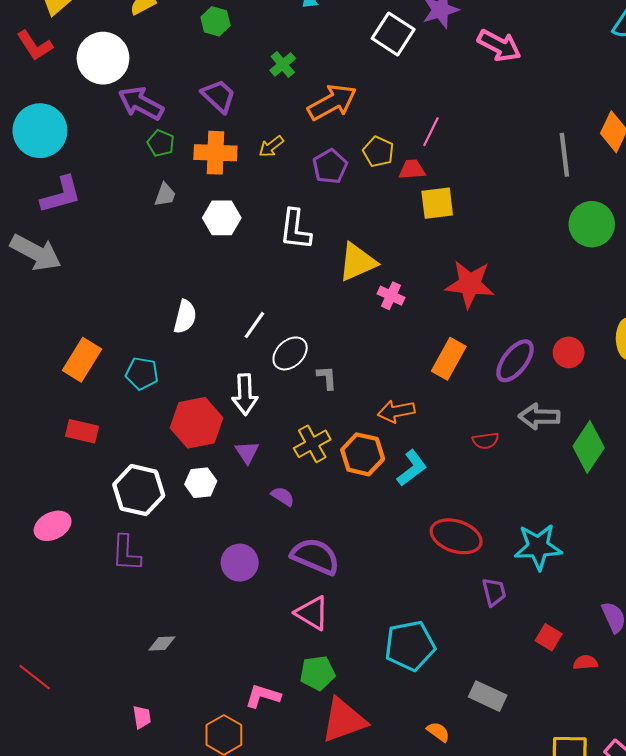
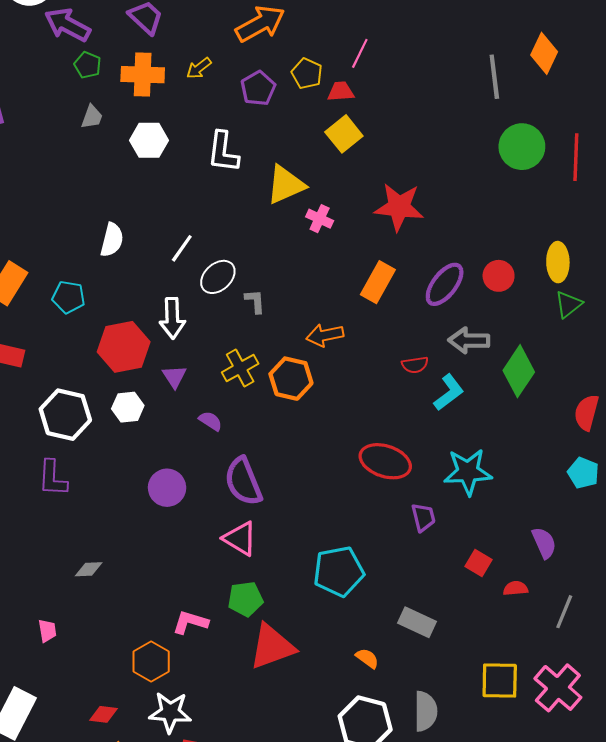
yellow square: (437, 203) -> (344, 134), moved, turned -32
cyan L-shape: (412, 468) -> (449, 392), moved
purple semicircle: (315, 556) -> (243, 481), turned -135
pink trapezoid: (142, 717) -> (47, 631), moved

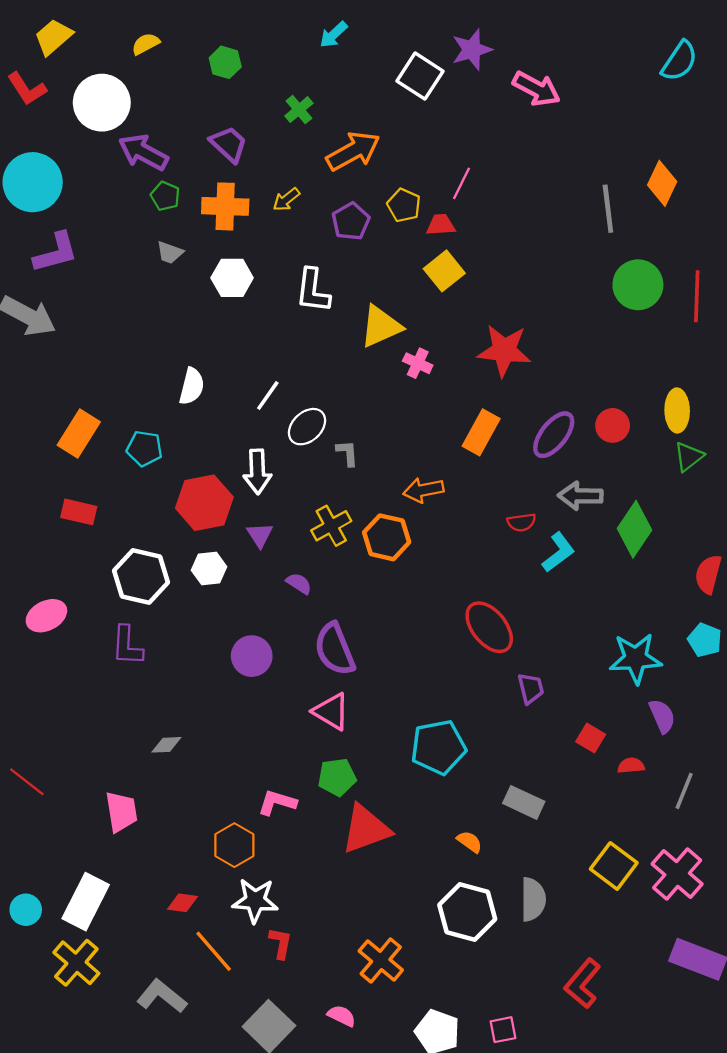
gray trapezoid: (92, 117) -> (170, 253), turned 90
red ellipse: (385, 461) -> (489, 627), turned 33
cyan star: (468, 472) -> (636, 658), moved
pink trapezoid: (47, 631) -> (121, 812), size x1.6
yellow square: (500, 681) -> (614, 866), turned 36

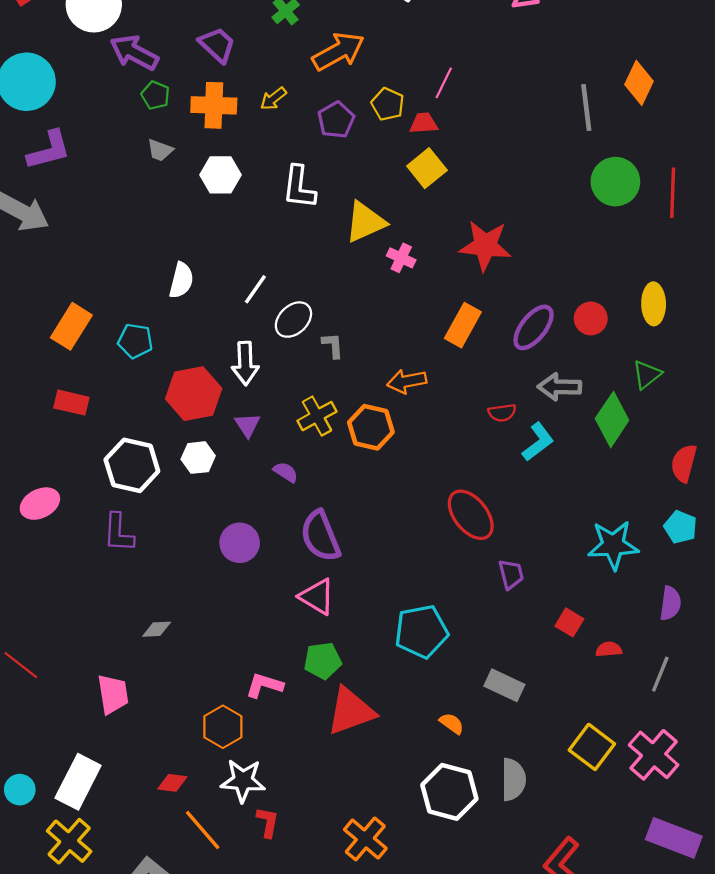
green triangle: (689, 457) -> (647, 375), moved
purple semicircle: (662, 716) -> (670, 603), moved, turned 32

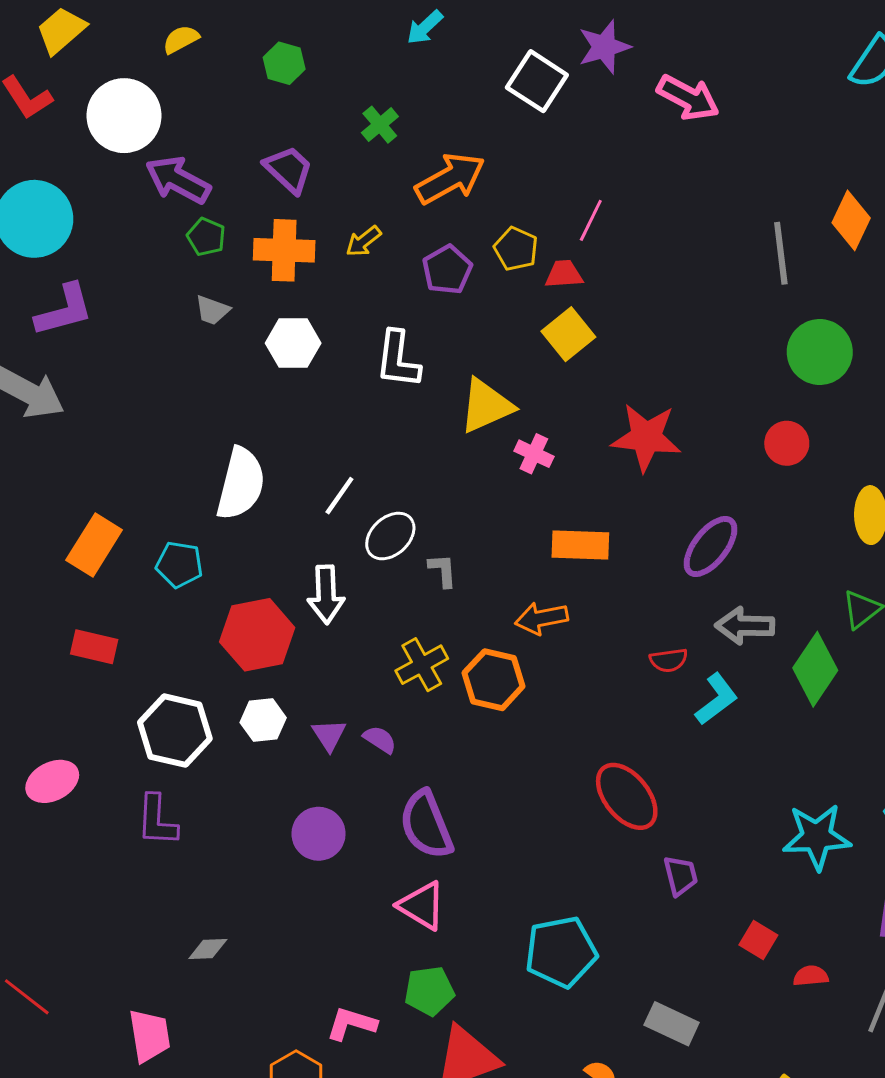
white semicircle: (181, 280) -> (241, 484), size x1.5
red circle: (591, 318) -> (787, 443), moved
orange rectangle: (463, 325) -> (580, 545), moved, turned 63
purple triangle: (247, 425) -> (329, 735), moved

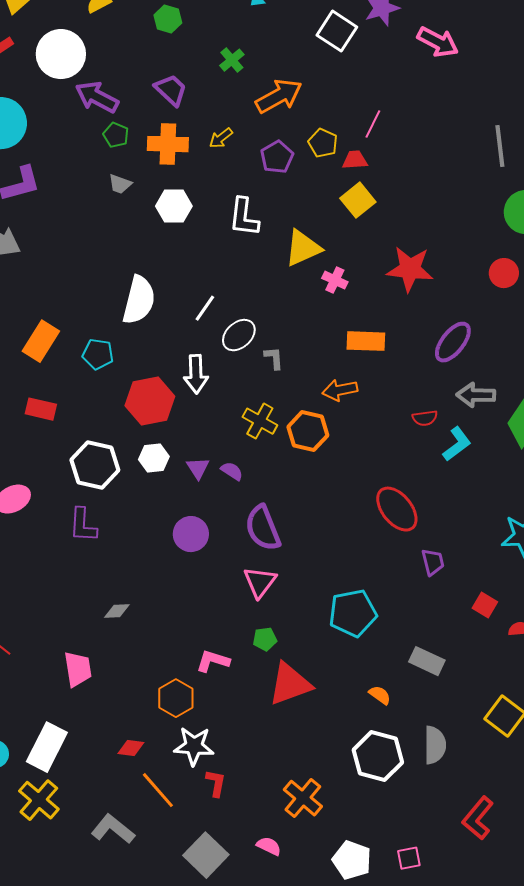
yellow cross: (422, 665) -> (260, 421), turned -32
pink triangle: (422, 906) -> (260, 582), turned 36
green pentagon: (429, 991) -> (265, 639), size x0.7

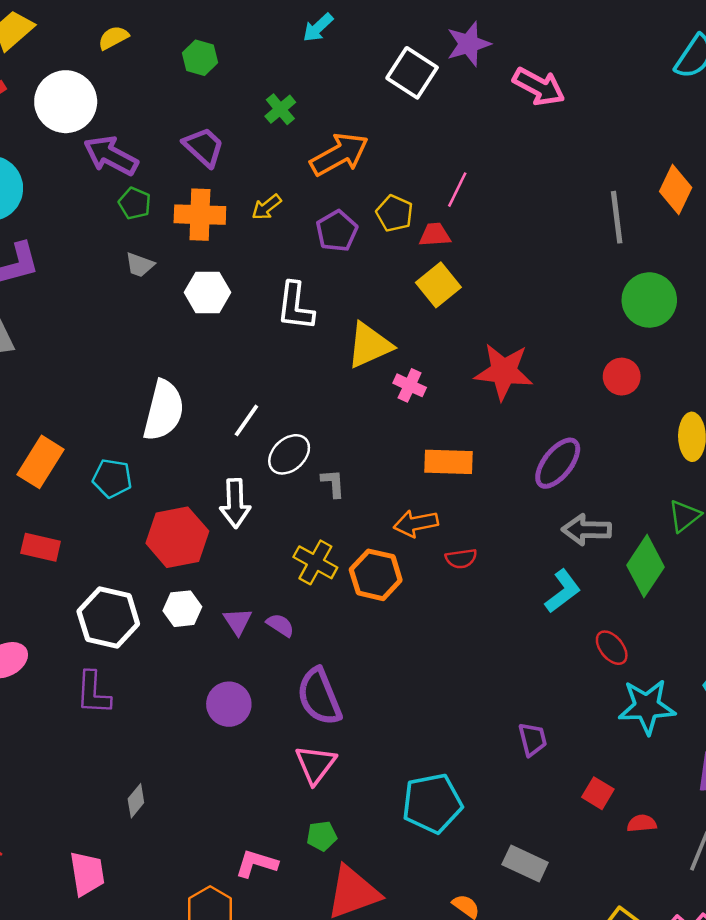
red semicircle: (425, 418) -> (461, 559), moved
red ellipse: (397, 509) -> (612, 648), moved, size x0.6
gray diamond: (117, 611) -> (136, 801), turned -48

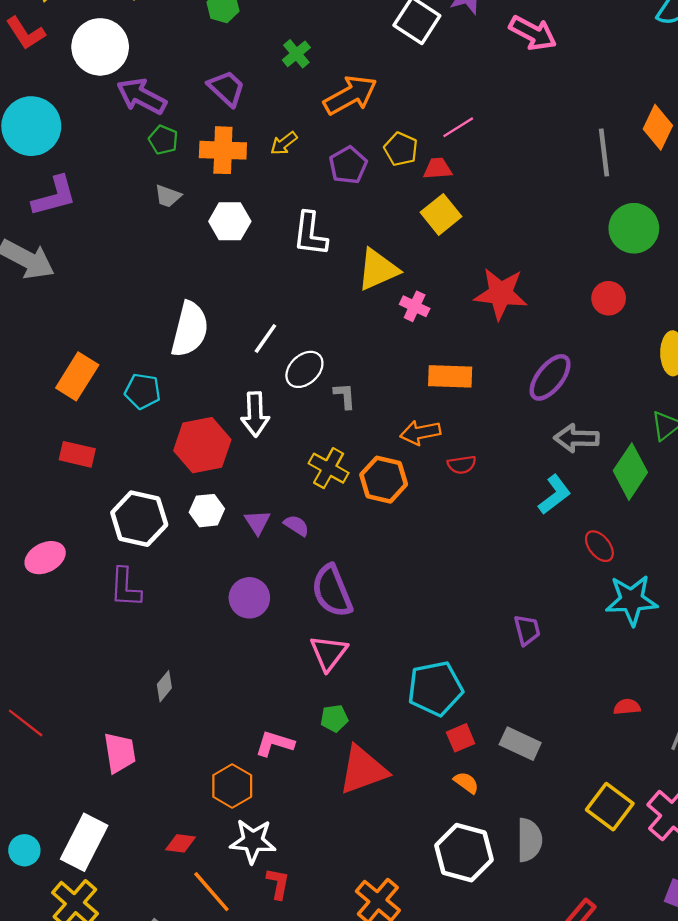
pink line: (457, 190) -> (458, 127), turned 32
red square: (598, 793) -> (461, 738), moved, turned 36

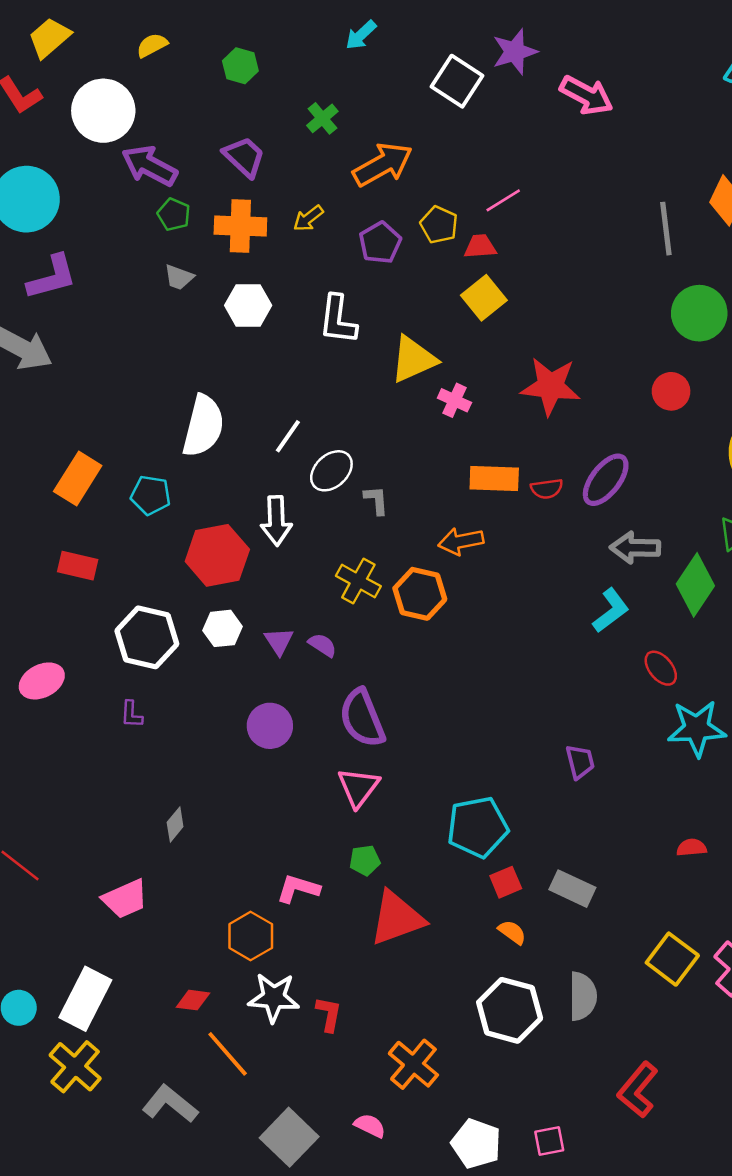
red semicircle: (462, 465) -> (547, 489), moved
purple L-shape: (125, 587) -> (131, 714), size x0.6
pink trapezoid: (120, 753) -> (125, 899), turned 75
red L-shape: (278, 884) -> (329, 1014), moved

